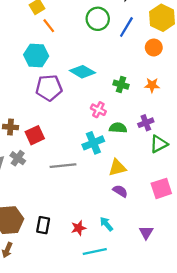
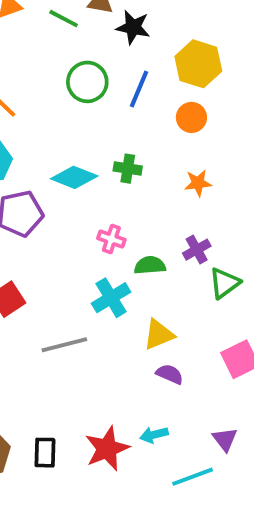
green cross: (121, 85) -> (128, 169), moved
cyan arrow: (106, 224) -> (154, 435), turned -56
red star: (79, 228) -> (107, 449), size x1.6
cyan line: (95, 252) -> (193, 477), moved

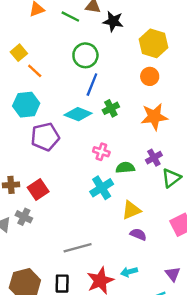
blue line: (139, 89) -> (92, 85), moved
green cross: (128, 169) -> (111, 108), turned -35
orange star: (198, 183) -> (154, 117), size x1.6
gray line: (64, 345) -> (78, 248), moved

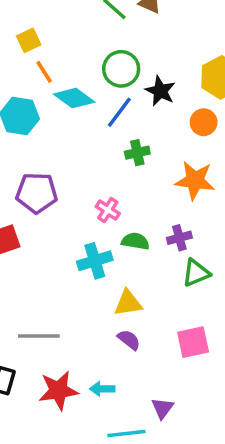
black star: (113, 21) -> (160, 91), moved
cyan diamond: (78, 114) -> (74, 98), moved
purple pentagon: (45, 137) -> (37, 193), moved

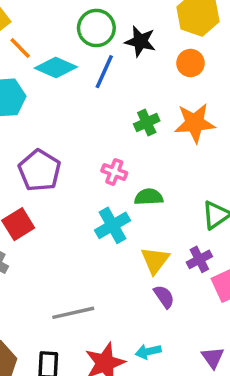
green cross: (137, 153) -> (147, 122), moved
purple pentagon: (37, 193) -> (39, 170), turned -30
purple cross: (179, 238) -> (199, 259), moved
yellow triangle: (128, 303) -> (155, 260), turned -32
purple semicircle: (129, 340) -> (164, 297), turned 30

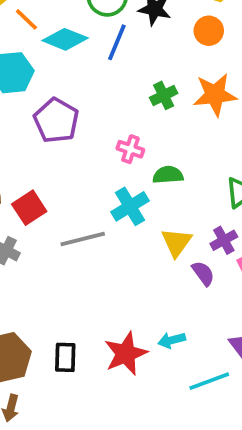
purple pentagon: (39, 170) -> (56, 120), moved
purple semicircle: (164, 297) -> (203, 273), moved
gray line: (73, 313) -> (83, 239), moved

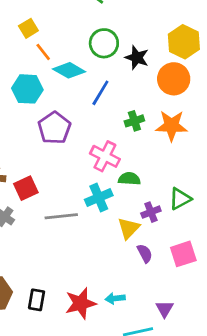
orange circle: (209, 31) -> (174, 79), size x1.5
blue line: (117, 42) -> (100, 93), moved
pink cross: (130, 149) -> (105, 156), size x1.5
purple cross: (224, 240) -> (151, 212), moved

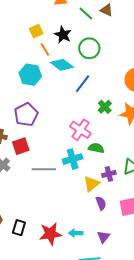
black star: (137, 58) -> (63, 35), moved
green cross: (134, 121) -> (105, 107), turned -32
purple pentagon: (54, 128) -> (26, 114), moved
purple triangle: (165, 309) -> (103, 237), moved

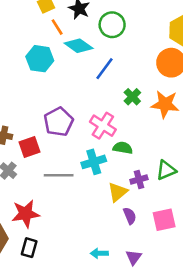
purple pentagon: (26, 114) -> (59, 122), moved
red star: (50, 234) -> (26, 214), moved

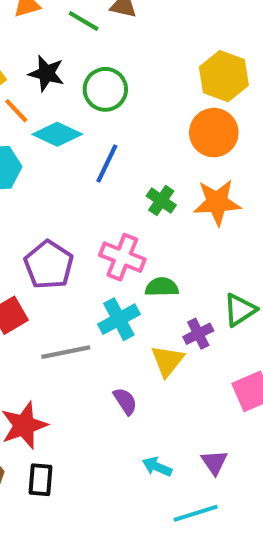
purple semicircle: (130, 216) -> (125, 401), moved
cyan arrow: (99, 253) -> (157, 467), turned 35

